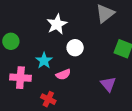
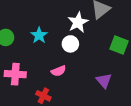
white star: (57, 24) -> (78, 22), moved
cyan star: (44, 61) -> (39, 35), moved

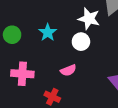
white star: (78, 22) -> (89, 19), turned -30

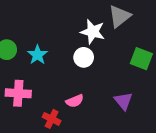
cyan star: (48, 32) -> (37, 55), moved
pink semicircle: (68, 70) -> (75, 101), moved

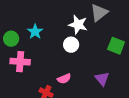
cyan star: (37, 55) -> (35, 32), moved
pink cross: (18, 93) -> (20, 62), moved

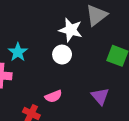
cyan star: (35, 32) -> (18, 52), moved

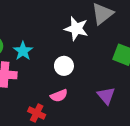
white circle: (62, 55) -> (64, 66), moved

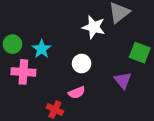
purple triangle: (106, 96) -> (123, 80), moved

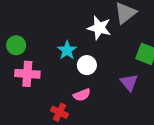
cyan star: (42, 49) -> (67, 50), moved

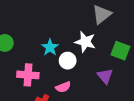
white star: (99, 28) -> (85, 42), moved
pink cross: (27, 74) -> (28, 75), moved

